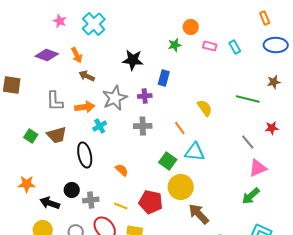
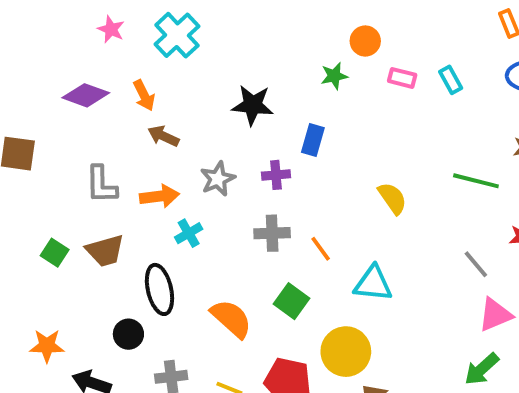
gray star: (115, 98) -> (218, 179), size x0.7
orange line: (180, 128) -> (321, 249), moved
green square: (168, 161) -> (291, 301), moved
orange semicircle: (122, 170) -> (231, 319), size x1.6
black circle: (72, 190) -> (128, 334), moved

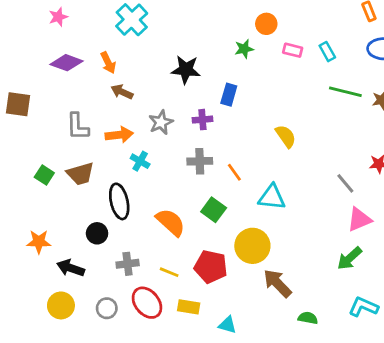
pink star: (111, 29) -> (58, 17), moved, turned 30
green line: (476, 181) -> (345, 92), moved
cyan cross: (189, 233) -> (140, 161), turned -30

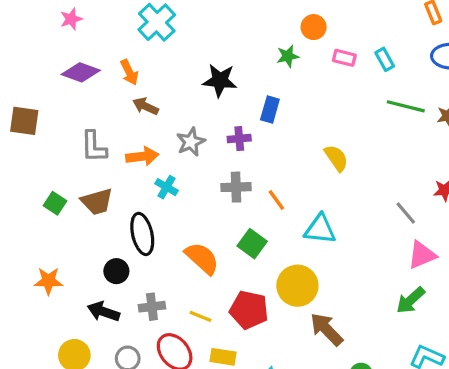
black arrow: (71, 268) -> (103, 312), moved

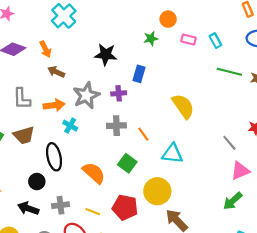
gray star: (191, 142) -> (86, 95), size x1.4
yellow semicircle: (336, 158) -> (183, 106), size x1.4

